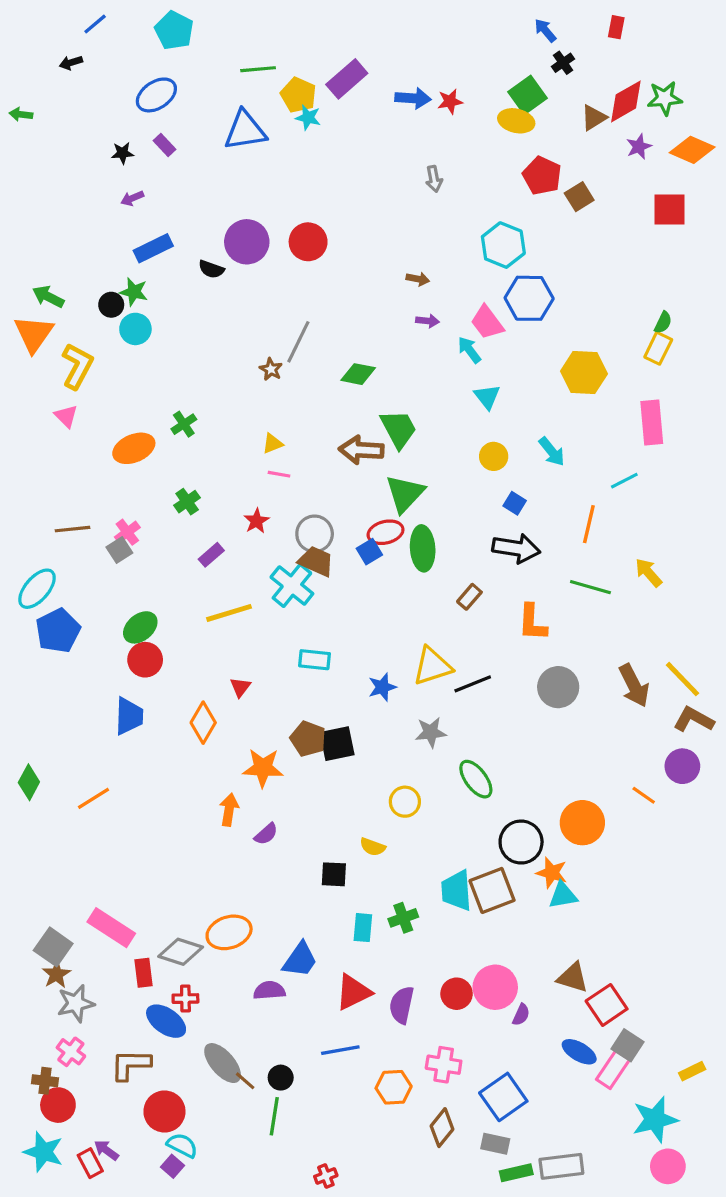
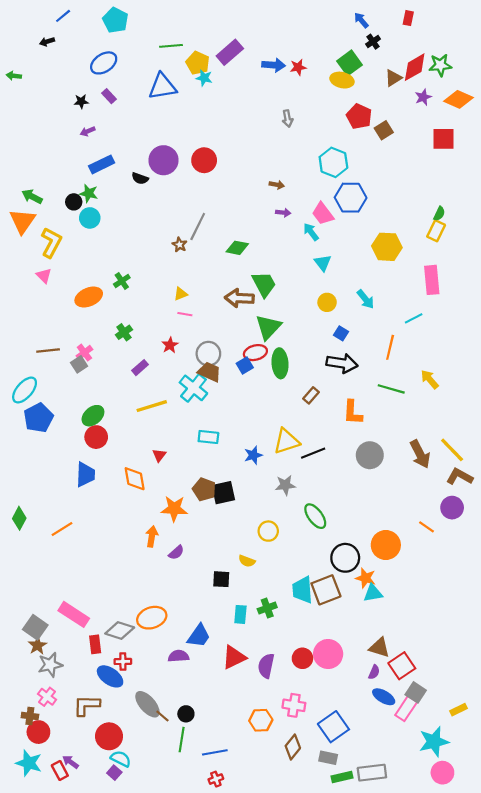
orange diamond: (203, 723) -> (135, 479), turned -40
purple semicircle: (521, 1015) -> (374, 672), moved
blue line: (340, 1050) -> (215, 752), moved

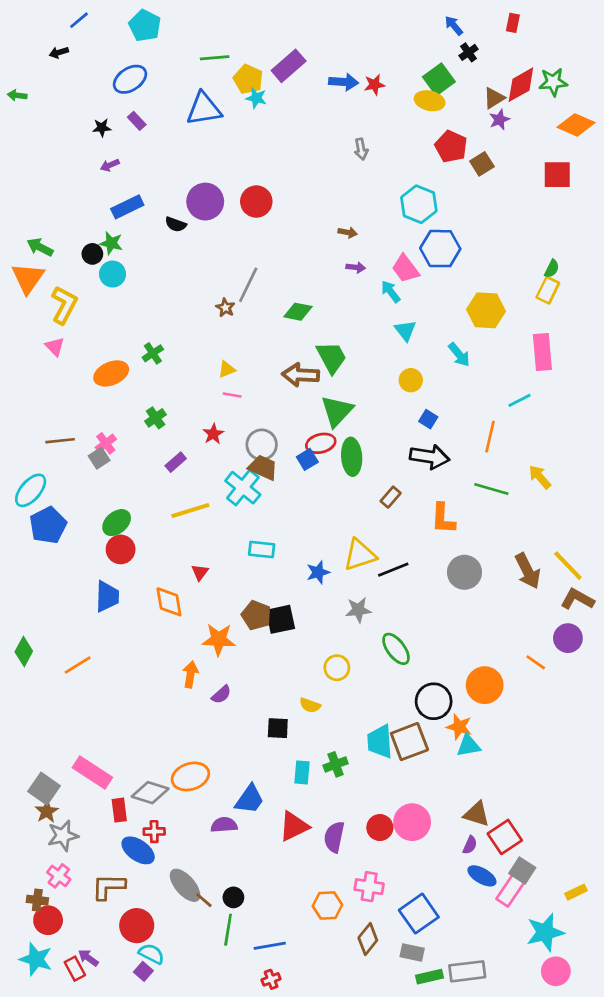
purple star: (423, 97) -> (499, 120), moved
cyan arrow: (366, 299) -> (459, 355), moved

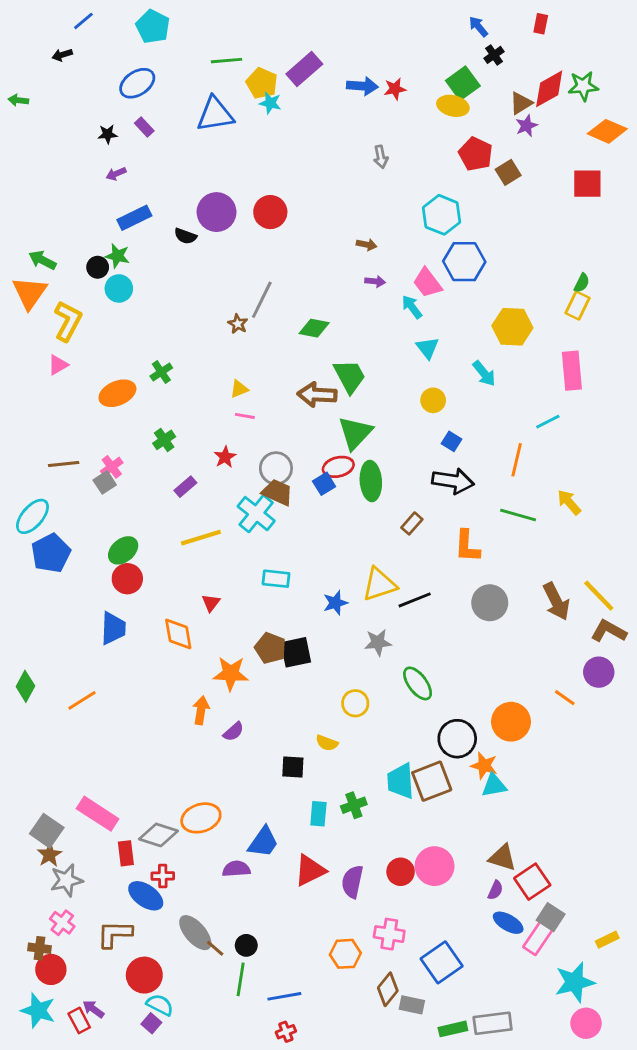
pink triangle: (55, 347) -> (58, 365), turned 45
gray rectangle: (412, 952) -> (412, 1005), moved

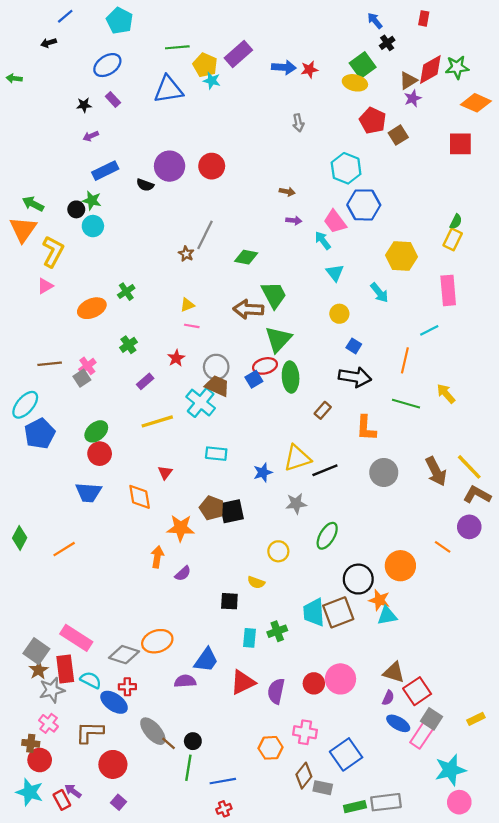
blue trapezoid: (113, 628) -> (88, 492), turned 92
green ellipse: (418, 683) -> (327, 536), turned 68
red rectangle: (126, 853) -> (65, 669), moved, size x1.4
yellow rectangle: (607, 940) -> (476, 719), moved
cyan semicircle: (160, 1005) -> (91, 680), moved

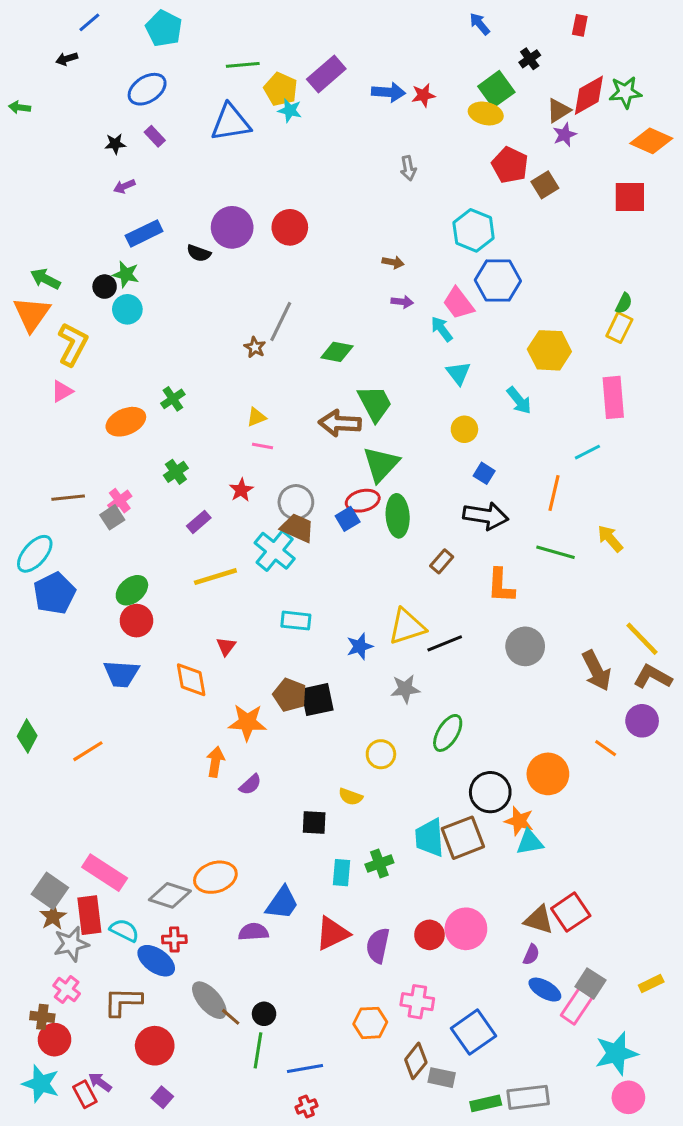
blue arrow: (375, 21) -> (480, 24), moved
brown arrow: (436, 471) -> (597, 671), moved
red square: (417, 691) -> (571, 912), moved

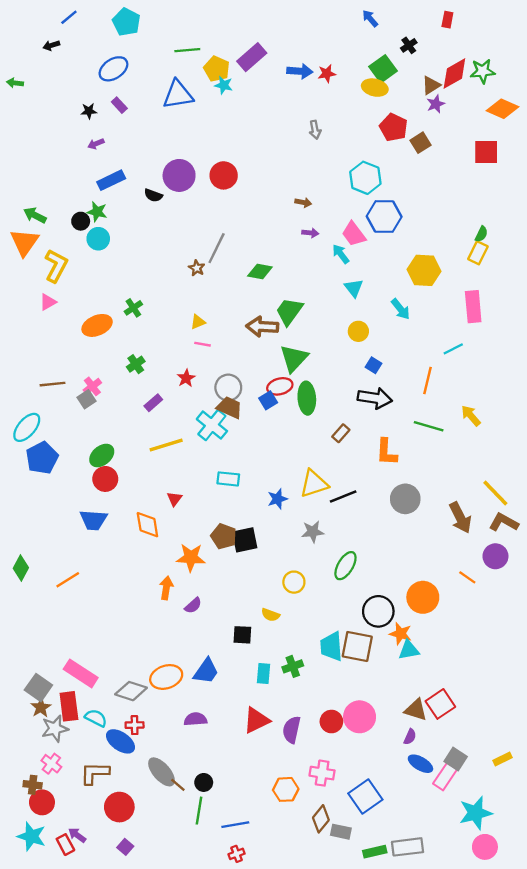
green trapezoid: (375, 403) -> (289, 311), turned -116
brown square: (463, 838) -> (357, 647), turned 32
blue trapezoid: (282, 903) -> (206, 671), moved

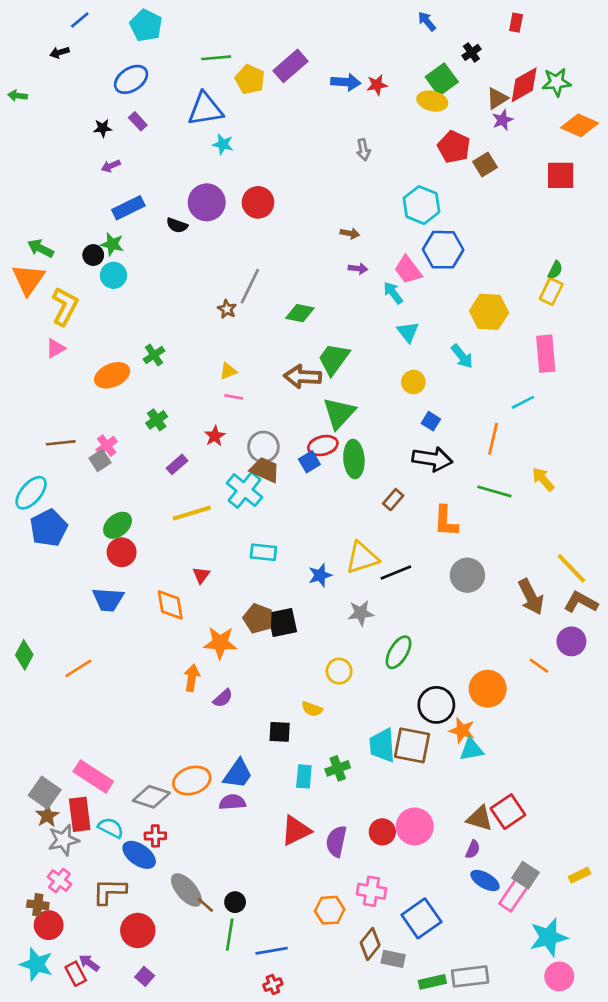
cyan star: (224, 85) -> (223, 144), moved
purple semicircle: (195, 719) -> (232, 802), moved

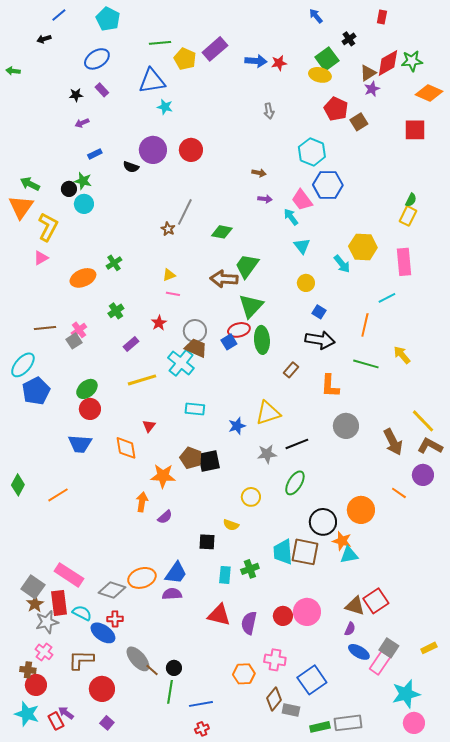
blue rectangle: (128, 208) -> (95, 154), size x0.6
yellow hexagon: (489, 312) -> (363, 247), moved
black line: (396, 573) -> (297, 444), moved
red triangle: (296, 831) -> (219, 615), turned 40

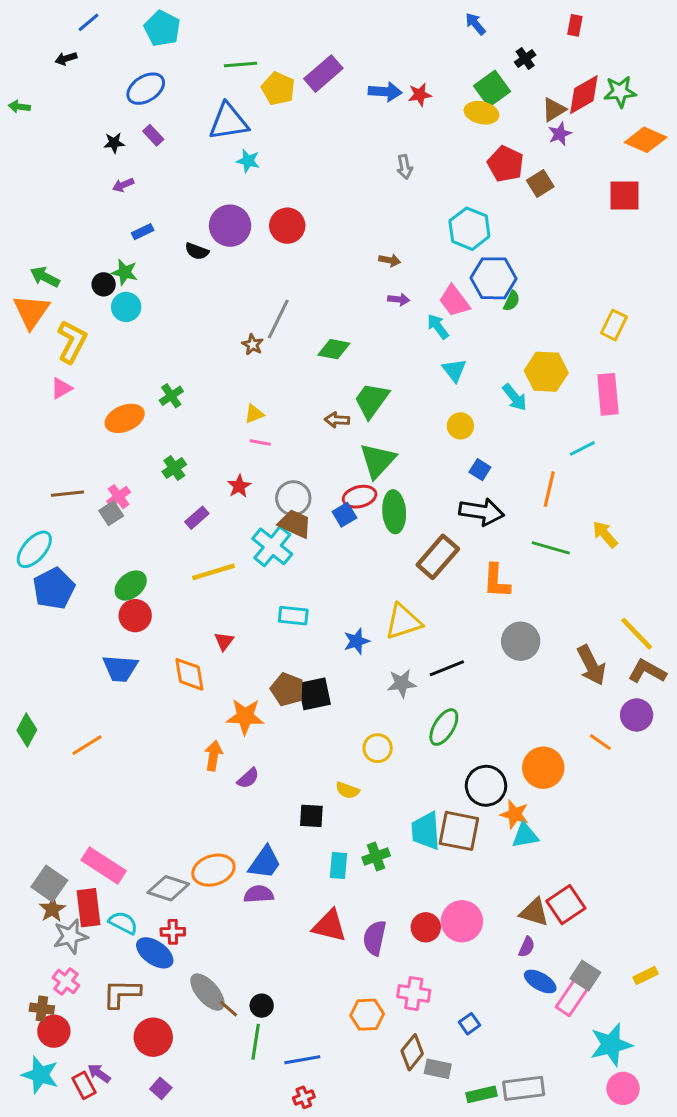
green semicircle: (411, 200) -> (512, 301), moved
brown arrow: (224, 279) -> (337, 420), size x0.6
brown rectangle: (291, 370) -> (438, 557), size x1.8
blue square: (312, 680) -> (469, 1024), size x0.5

